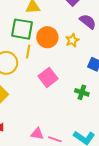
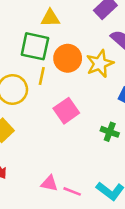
yellow star: (72, 40) -> (100, 64), size x1.5

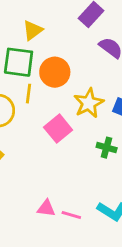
yellow triangle: (50, 18) -> (33, 30), turned -30
yellow star: (100, 64) -> (89, 103), moved

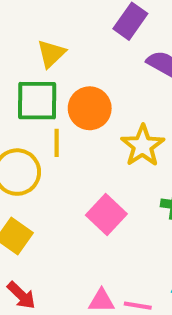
pink square: (58, 129) -> (106, 215), moved

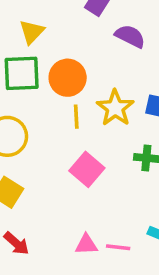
yellow line: (57, 143) -> (76, 117), moved

